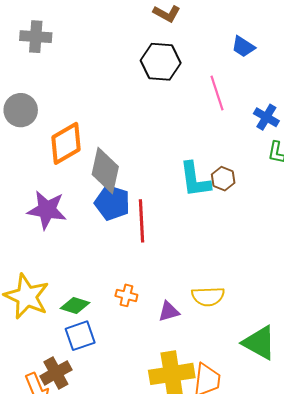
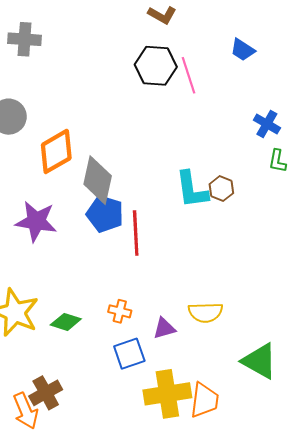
pink line: (217, 93) -> (189, 75), moved
blue square: (80, 336) -> (129, 354), moved

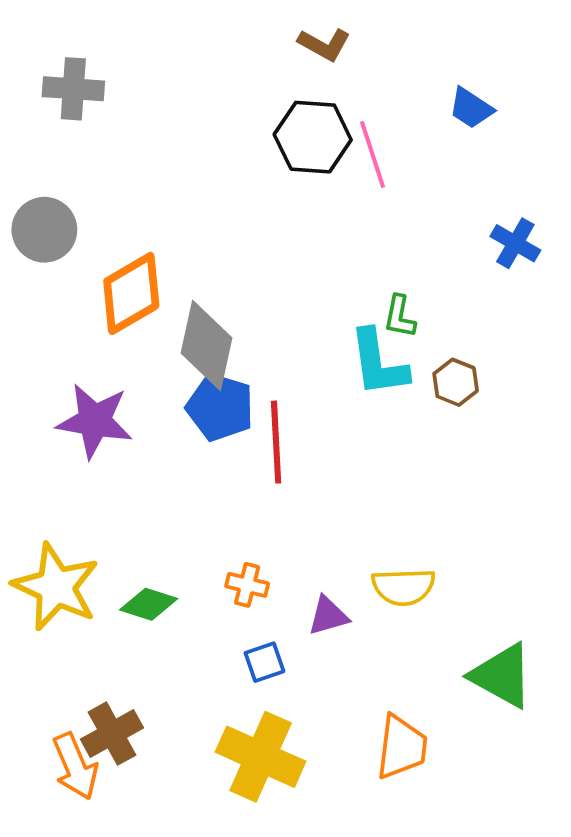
green L-shape: (277, 161) -> (400, 317), moved
brown hexagon: (221, 189) -> (456, 382), moved
blue square: (129, 354) -> (264, 662), size x0.7
yellow cross: (167, 394) -> (261, 757), moved, turned 33

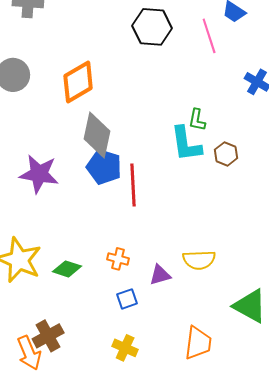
pink line: (373, 154) -> (209, 36), moved
orange diamond: (131, 293) -> (78, 82), moved
yellow cross: (261, 757) -> (125, 348), size x0.6

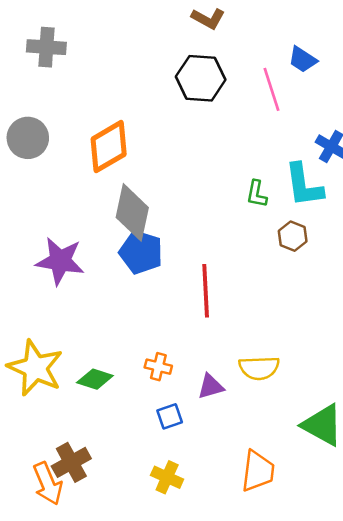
cyan L-shape: (186, 144) -> (304, 185), moved
red line: (133, 185) -> (206, 291), moved

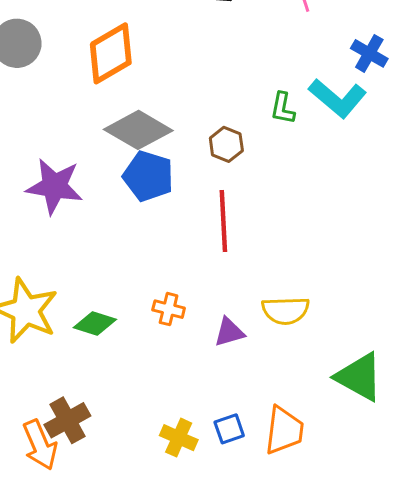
cyan L-shape: (304, 185) -> (338, 98), turned -42
gray diamond: (132, 212) -> (138, 130), turned -72
brown hexagon: (293, 236) -> (226, 144), moved
blue square: (170, 416) -> (229, 429), moved

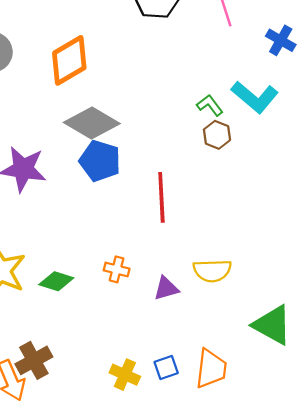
blue cross: (369, 53) -> (281, 40), moved
green L-shape: (283, 108) -> (210, 105), turned 132
brown hexagon: (226, 144) -> (217, 135), moved

